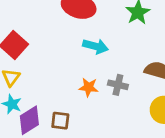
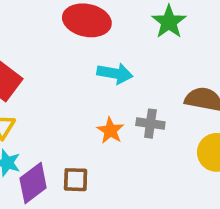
orange star: (89, 87) -> (110, 130), turned 30

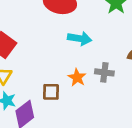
brown square: (76, 180) -> (51, 92), moved

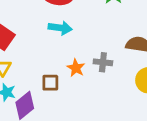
cyan arrow: (80, 38) -> (60, 28), moved

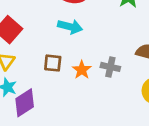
brown square: (50, 83) -> (53, 63), moved

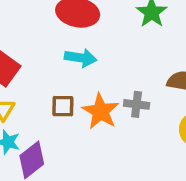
orange star: (82, 70) -> (101, 111), size x1.5

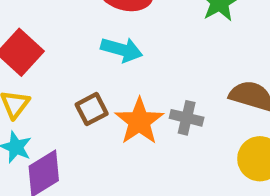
brown square: (63, 106) -> (92, 109), turned -35

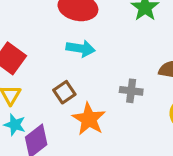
orange star: (139, 121) -> (89, 119), moved

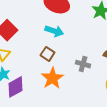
brown square: (64, 92) -> (48, 54), moved, turned -32

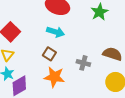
orange star: (52, 78) -> (54, 77), turned -30

